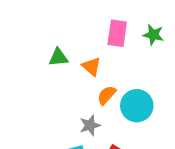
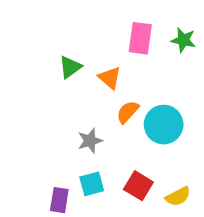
green triangle: (58, 57) -> (70, 67), turned -30
gray star: (90, 125) -> (90, 141), moved

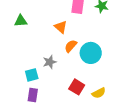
green triangle: (70, 67) -> (21, 21), moved, turned 32
cyan square: (92, 184) -> (32, 75), moved

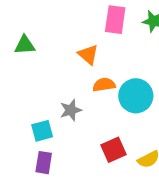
orange semicircle: (71, 46) -> (104, 85), turned 40
red square: (77, 87) -> (114, 150), turned 35

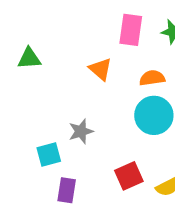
orange semicircle: (104, 85) -> (152, 78), moved
purple rectangle: (44, 163) -> (67, 190), moved

